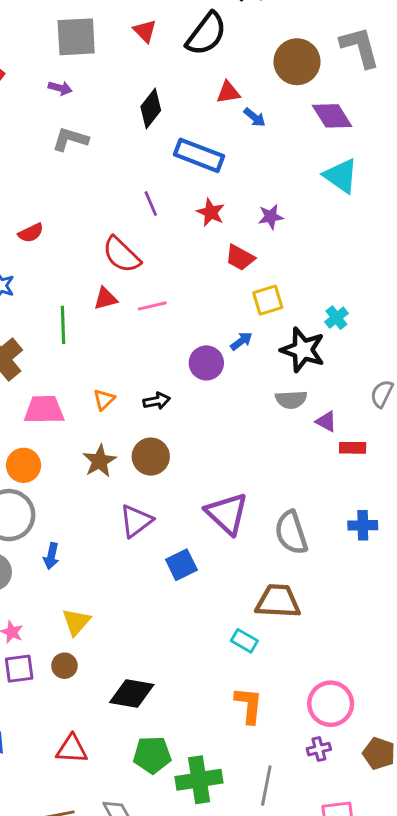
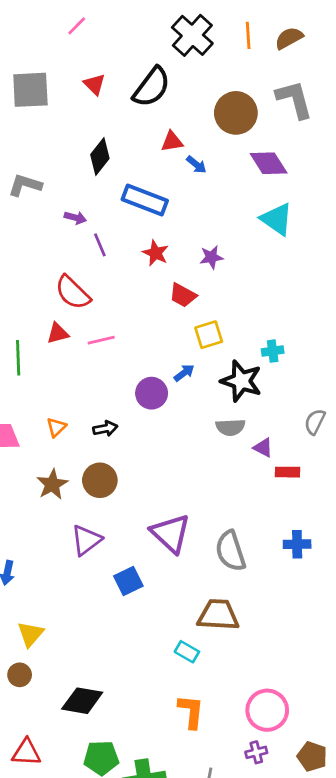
purple arrow: (60, 88) -> (75, 218), moved
cyan cross: (336, 318) -> (273, 351), turned 30

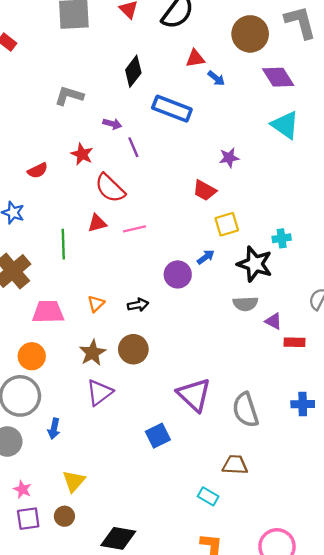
red star: (156, 253) -> (82, 154), moved
purple triangle: (86, 540) -> (99, 392), moved
brown trapezoid: (218, 615) -> (235, 465), size x0.7

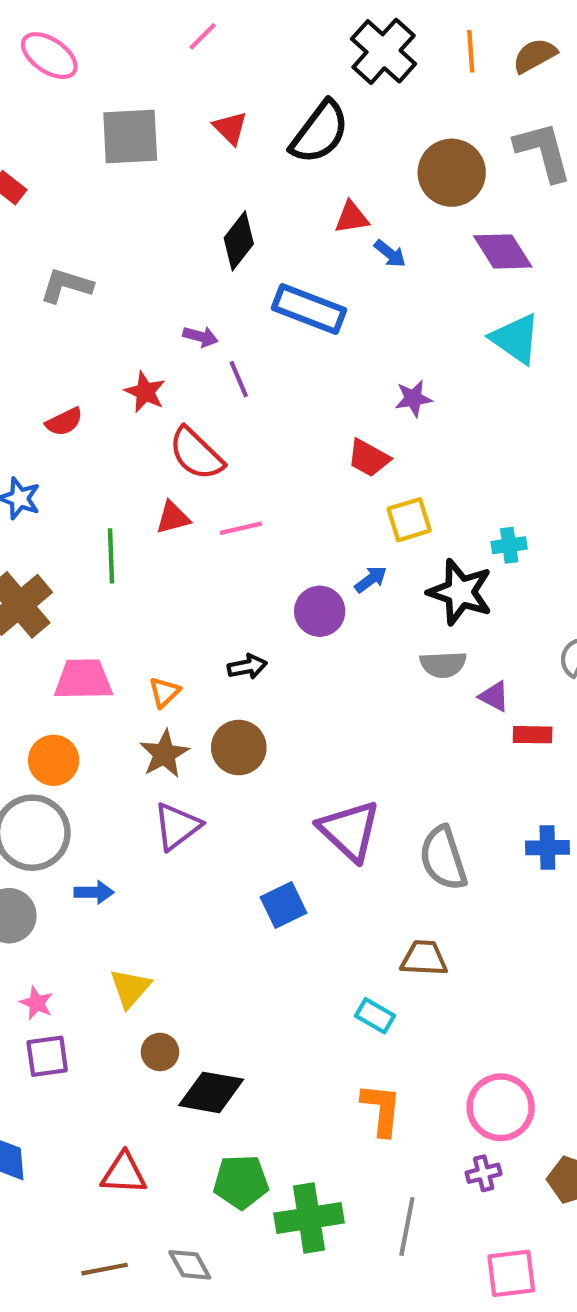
gray L-shape: (69, 96) -> (66, 286), moved
orange triangle: (96, 304) -> (164, 692), moved
blue arrow: (54, 429) -> (94, 892), turned -102
brown circle: (64, 516) -> (160, 1052), moved

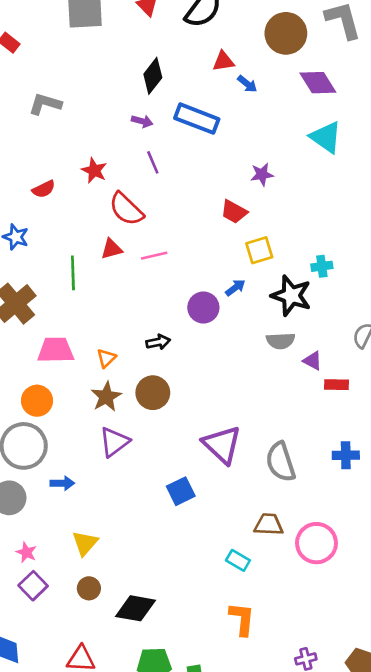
purple arrow: (200, 337) -> (142, 121), moved
brown circle: (160, 1052) -> (89, 588), moved
purple square: (47, 1056) -> (33, 586), turned -36
pink circle: (501, 1107) -> (317, 543), moved

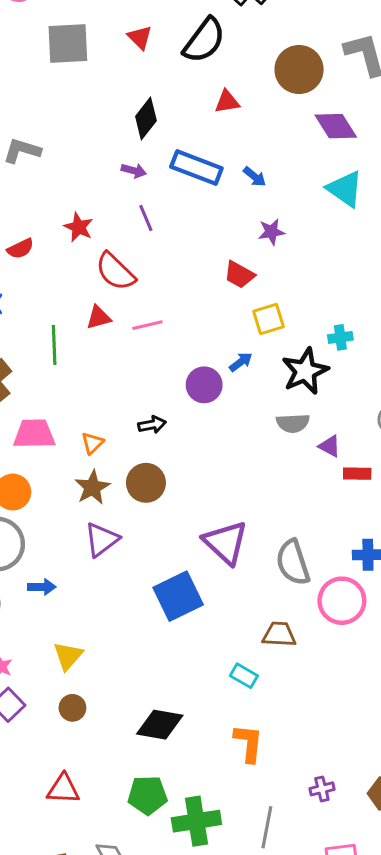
blue arrow: (247, 84) -> (255, 177), moved
black star: (291, 296) -> (305, 371), turned 30
blue square: (181, 491) -> (178, 596), size x1.5
pink circle: (317, 543) -> (342, 601), moved
black diamond: (135, 608) -> (160, 725), moved

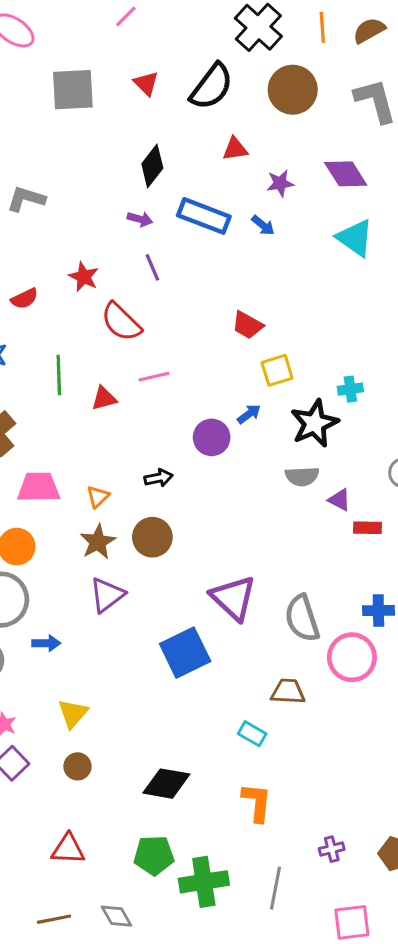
brown circle: (299, 70) -> (293, 90), moved
purple star: (271, 232) -> (280, 183), moved
red triangle: (98, 317) -> (104, 398), moved
green line: (54, 345) -> (59, 375), moved

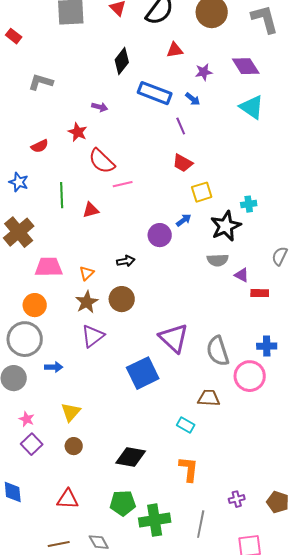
purple arrow: (140, 219) -> (100, 107), moved
purple line: (152, 267) -> (181, 126), moved
pink line: (154, 377) -> (123, 184), moved

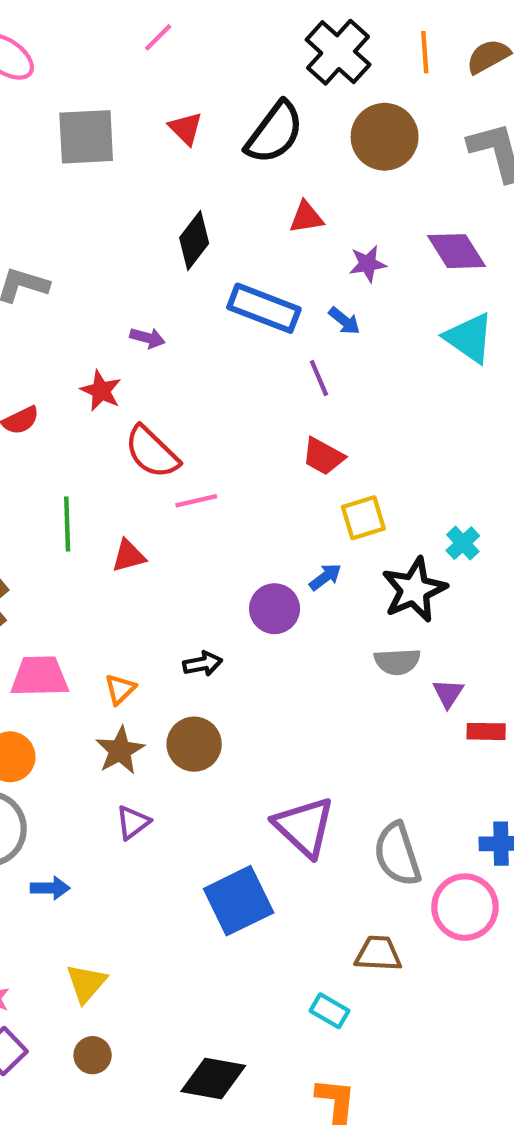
cyan cross: (249, 204) -> (463, 543), turned -35
purple triangle: (242, 275) -> (448, 693), turned 35
purple triangle: (93, 336) -> (133, 822), size x0.7

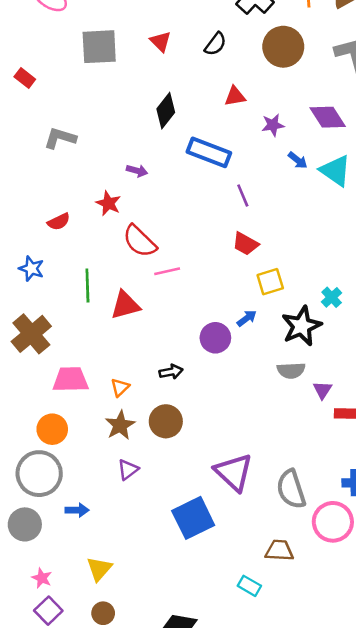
black semicircle: (275, 133) -> (215, 44), size x0.6
blue arrow: (344, 321) -> (298, 160), moved
red triangle: (129, 556) -> (125, 305), size x1.4

